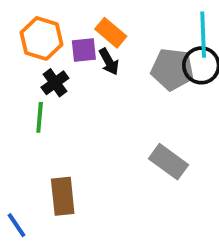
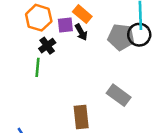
brown rectangle: (63, 196) -> (81, 117), moved

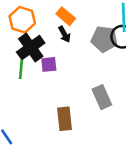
purple square: (65, 25) -> (49, 64), moved
black cross: (47, 46) -> (31, 48), size x1.6
gray rectangle: (119, 95) -> (102, 97), turned 30

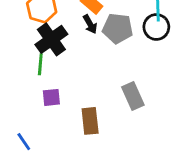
gray pentagon: (104, 39) -> (118, 28), moved
purple square: (49, 64) -> (51, 97), moved

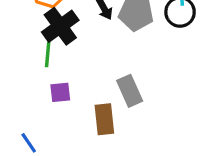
gray rectangle: (133, 96) -> (130, 91), moved

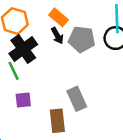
green line: (48, 55) -> (14, 71), turned -30

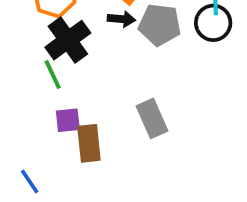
black arrow: (57, 36) -> (121, 19), turned -56
brown rectangle: (57, 121) -> (89, 143), moved

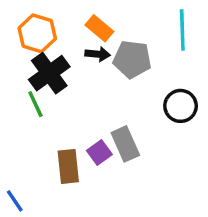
black circle: (213, 23) -> (181, 106), moved
purple square: (68, 120) -> (99, 153), moved, turned -30

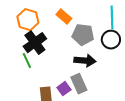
black arrow: (98, 54) -> (85, 61), moved, size x1.5
black circle: (181, 106) -> (111, 40), moved

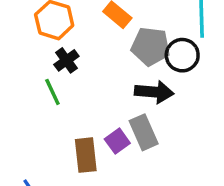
black circle: (111, 40) -> (182, 55), moved
black cross: (35, 43) -> (66, 60), size x0.6

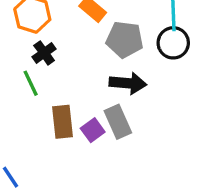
black circle: (182, 55) -> (173, 43), moved
brown rectangle: (86, 155) -> (63, 122), moved

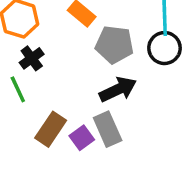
black arrow: (128, 83) -> (118, 89), turned -30
brown rectangle: (63, 122) -> (51, 129), turned 40

